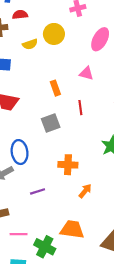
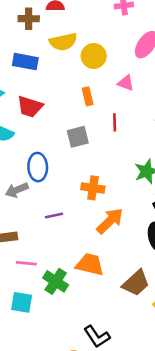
yellow circle: (54, 34) -> (94, 56), moved
yellow semicircle: (30, 44) -> (63, 42), size x1.5
orange arrow: (85, 191) -> (110, 221), size x1.6

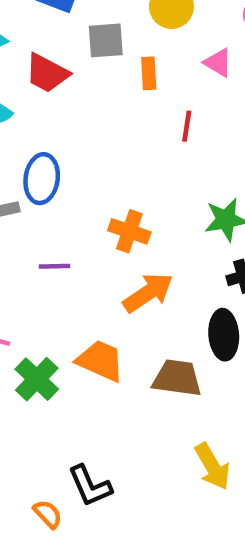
gray square: (78, 137) -> (106, 40), moved
brown trapezoid: (136, 283) -> (177, 378), moved, turned -140

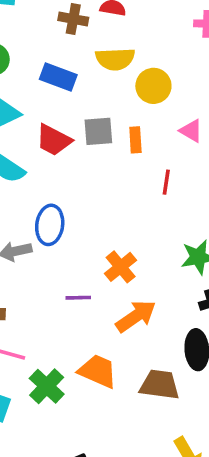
gray square: (106, 40) -> (98, 131), moved
orange cross: (129, 231) -> (121, 267), turned 32
purple line: (54, 266) -> (78, 298), moved

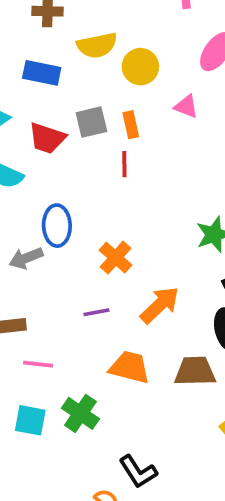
red line: (166, 182) -> (124, 164), moved
orange cross: (121, 267) -> (116, 258), moved
purple line: (78, 298) -> (96, 312), moved
green cross: (47, 386) -> (80, 413), moved

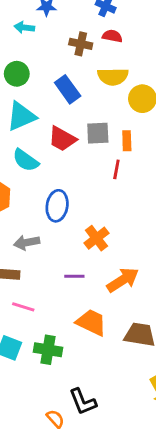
blue rectangle: (42, 73) -> (68, 89), turned 32
gray arrow: (26, 258) -> (27, 243), moved
green cross: (80, 413) -> (48, 350), turned -36

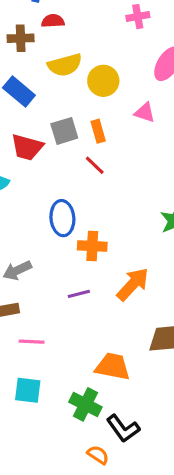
red line: (116, 169) -> (95, 165), turned -42
blue ellipse: (57, 206) -> (62, 218), moved
orange cross: (96, 238) -> (92, 246), turned -35
orange trapezoid: (91, 322) -> (113, 367), moved
green cross: (48, 350) -> (85, 404), moved, turned 32

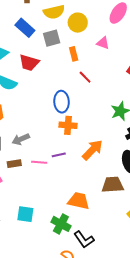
gray square: (64, 131) -> (52, 38), moved
red line: (95, 165) -> (85, 77), moved
blue ellipse: (62, 218) -> (62, 102), moved
pink line: (32, 342) -> (39, 162), moved

